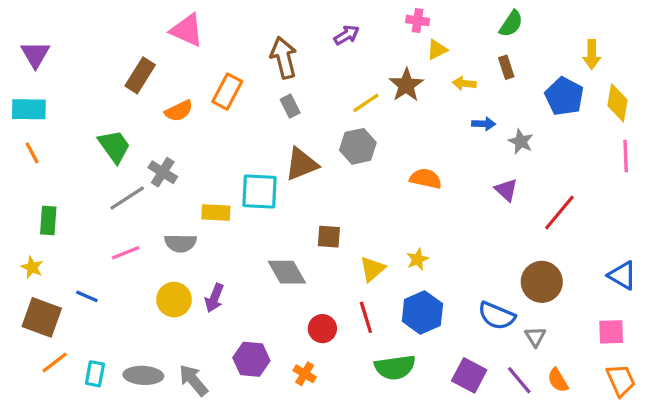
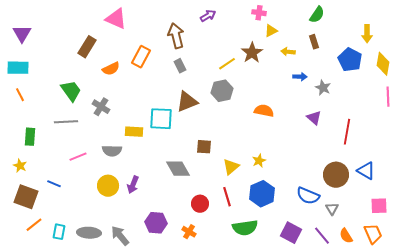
purple arrow: (347, 35) -> (208, 16), moved
gray line: (127, 198) -> (66, 122), moved, turned 30
red line: (559, 212) -> (347, 132), turned -30
blue triangle: (622, 275) -> (366, 171), moved
orange trapezoid: (621, 380) -> (373, 234), moved

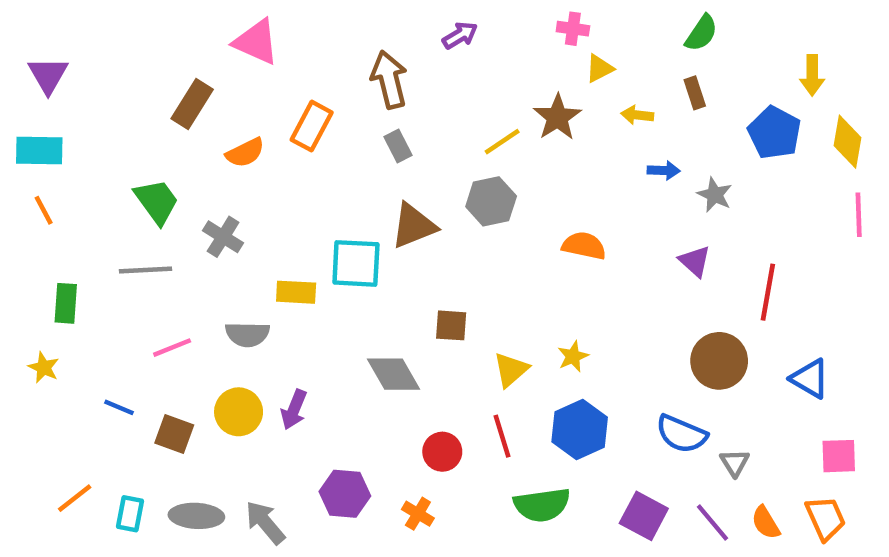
brown circle: (336, 175) -> (719, 361), moved
brown square: (26, 197) -> (174, 434), moved, size x0.7

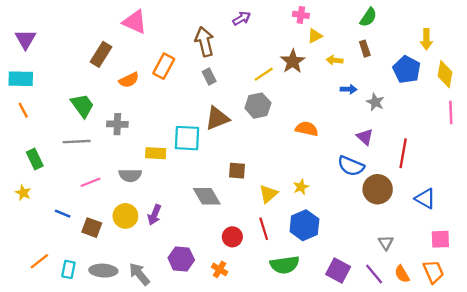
gray cross: (223, 237) -> (117, 124), turned -30
green rectangle: (66, 303) -> (35, 159), turned -30
blue semicircle: (681, 434) -> (351, 166), moved

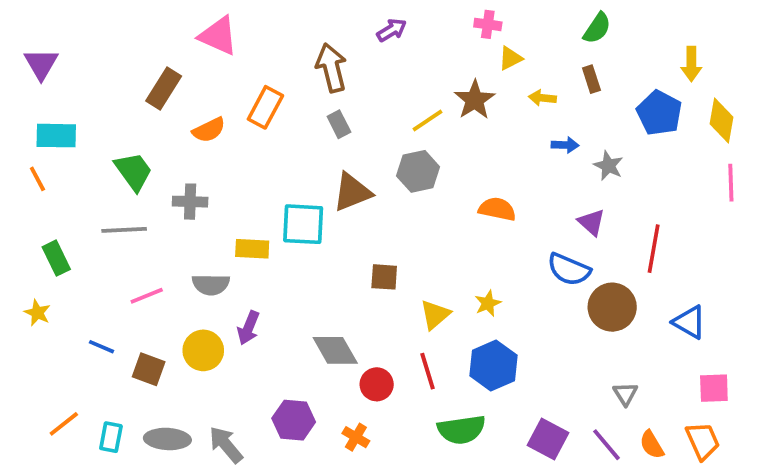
cyan rectangle: (21, 79) -> (56, 136), moved
gray diamond: (207, 196) -> (335, 350), moved
purple arrow: (154, 215) -> (248, 328), moved

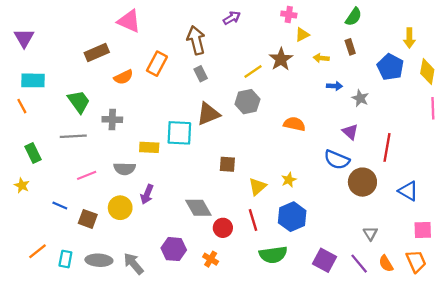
brown rectangle: (164, 88) -> (97, 52), turned 35

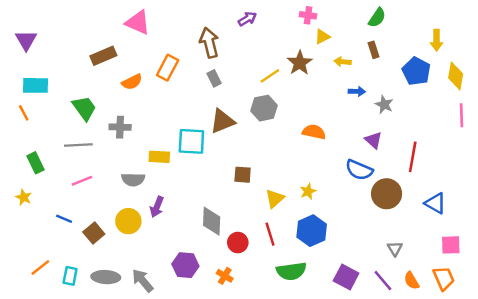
pink line: (87, 175) -> (82, 181), moved
gray diamond: (198, 208) -> (212, 221), turned 32
brown square: (88, 219) -> (94, 233), turned 30

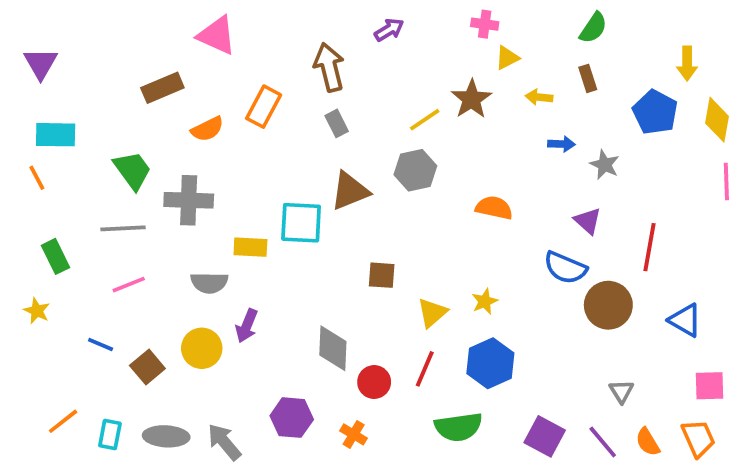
gray cross: (120, 127) -> (189, 200), size x1.4
red line: (270, 234) -> (425, 369), turned 40

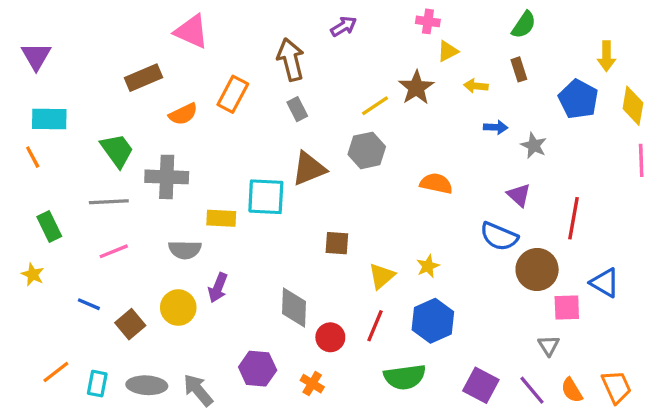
pink square: (710, 386) -> (567, 308), moved

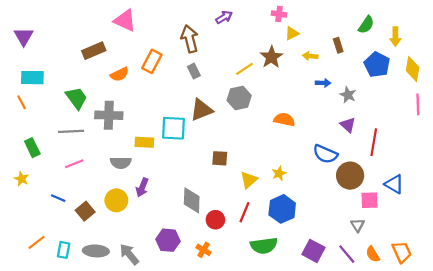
green semicircle: (524, 25) -> (366, 25), moved
purple triangle: (519, 195) -> (348, 125), moved

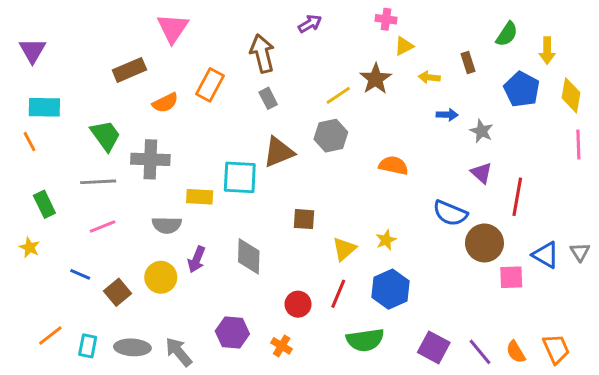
pink triangle: (125, 20) -> (173, 28), turned 40
gray diamond: (192, 200) -> (249, 256), moved
gray triangle: (358, 225) -> (580, 252), moved

